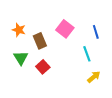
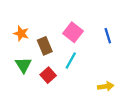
cyan line: (87, 54) -> (71, 60), moved, turned 49
yellow arrow: (94, 77) -> (106, 86), turned 32

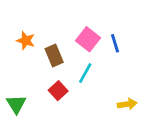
blue line: (108, 36) -> (115, 43), moved
green triangle: (23, 65) -> (16, 104), moved

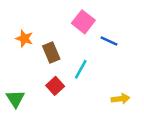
pink square: (88, 39) -> (83, 22), moved
blue line: (115, 43) -> (109, 41), turned -48

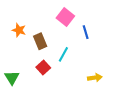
blue line: (109, 41) -> (86, 32), turned 48

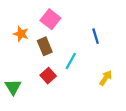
pink square: (65, 17) -> (50, 19), moved
yellow arrow: (95, 78) -> (106, 78), moved, turned -48

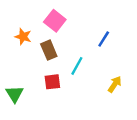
blue line: (96, 36) -> (104, 39), turned 49
red square: (48, 76) -> (52, 82), turned 35

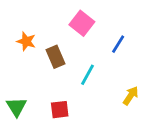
pink square: (55, 21) -> (82, 23), moved
red square: (52, 82) -> (60, 110), moved

